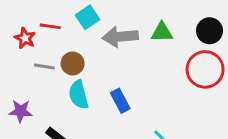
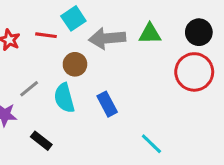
red line: (50, 26) -> (46, 35), moved
brown circle: (73, 63) -> (75, 64), moved
gray line: (44, 66) -> (29, 89), moved, turned -48

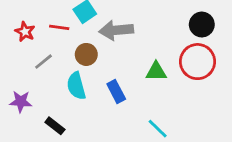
green triangle: (150, 34) -> (156, 72), moved
gray line: (29, 89) -> (43, 62), moved

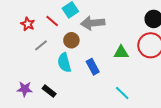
red line: (59, 27) -> (52, 21), turned 32
purple star: (21, 102) -> (25, 89), moved

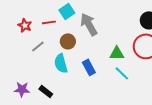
red line: (52, 21) -> (49, 22), turned -48
gray arrow: (93, 23) -> (89, 24), turned 65
cyan line: (122, 93) -> (122, 73), moved

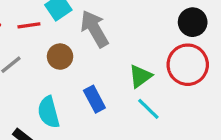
green triangle: (117, 53) -> (140, 76), turned -35
cyan semicircle: (61, 63) -> (49, 112), moved

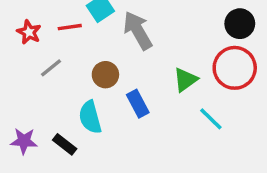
brown circle: (60, 57) -> (105, 75), moved
cyan line: (148, 109) -> (211, 119), moved

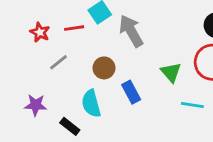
green triangle: (185, 80) -> (171, 72), turned -35
cyan line: (211, 119) -> (192, 105), turned -35
purple star: (24, 141) -> (36, 105), moved

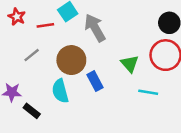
red star: (40, 32) -> (17, 17), moved
brown circle: (104, 68) -> (71, 60), size x1.5
black rectangle: (70, 126) -> (32, 111), moved

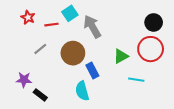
green triangle: (130, 64) -> (121, 56), turned 42
cyan semicircle: (60, 91) -> (82, 91), moved

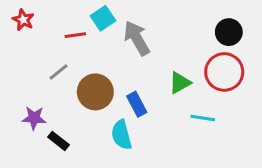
red star: (28, 17) -> (23, 20), moved
brown circle: (73, 53) -> (95, 92), moved

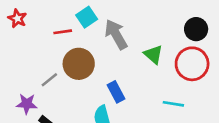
gray line: (59, 72) -> (49, 80), moved
green triangle: (180, 83) -> (153, 54), moved, turned -50
brown circle: (95, 92) -> (79, 64), moved

